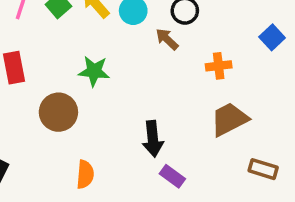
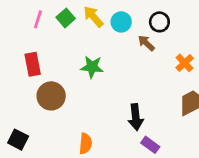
orange cross: (219, 66) -> (185, 63), turned -36
brown circle: (58, 112) -> (51, 96), moved

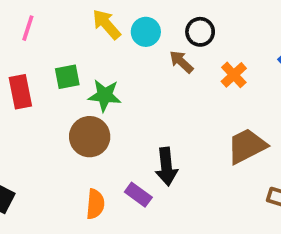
green square: (66, 18) -> (67, 77), moved, turned 30
orange cross: (185, 63) -> (234, 75), moved
brown circle: (51, 96) -> (90, 137), moved
purple rectangle: (150, 145) -> (138, 195), moved

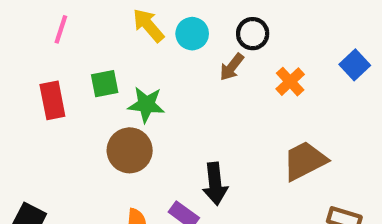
brown arrow: (181, 62) -> (232, 67), turned -95

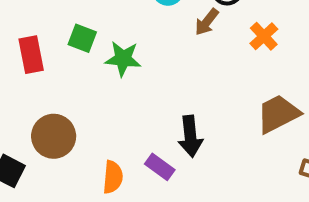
green square: (105, 84) -> (82, 38), turned 32
brown circle: (130, 150) -> (54, 136), moved

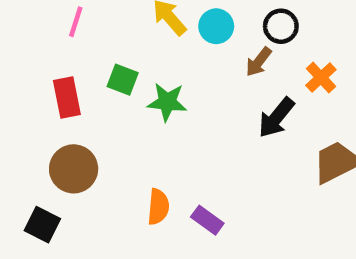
brown circle: (54, 136) -> (74, 169), moved
black arrow: (190, 136) -> (276, 118), moved, turned 45
orange semicircle: (113, 177) -> (158, 207), moved

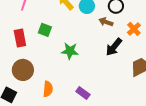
brown arrow: (259, 62) -> (106, 22), turned 72
green star: (167, 102) -> (70, 51), moved
orange semicircle: (158, 207) -> (48, 89), moved

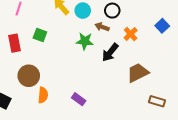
green star: (70, 51) -> (85, 41), moved
brown circle: (23, 70) -> (29, 76), moved

